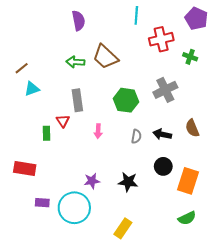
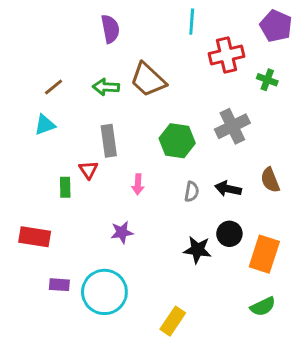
brown line: (22, 68) -> (54, 87), moved
purple star: (92, 181) -> (122, 232), moved
black star: (128, 182) -> (197, 250), moved

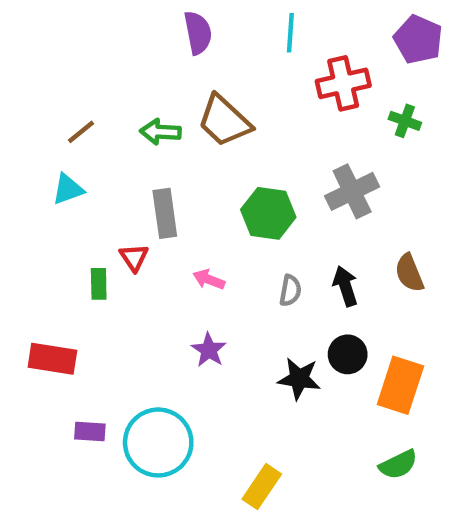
purple semicircle: (110, 29) -> (198, 33), moved
pink arrow: (138, 184) -> (209, 279), turned 108
black arrow: (228, 189) -> (345, 286), turned 60
purple star: (122, 232) -> (209, 350), moved, turned -30

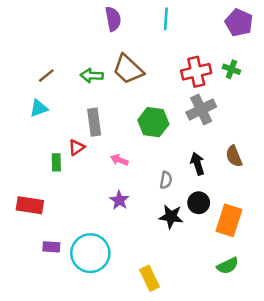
red cross: (343, 83) -> (196, 72), moved
red triangle: (134, 257) -> (77, 147), turned 30
gray semicircle: (290, 290) -> (166, 180), moved
yellow rectangle: (262, 487) -> (150, 278), turned -60

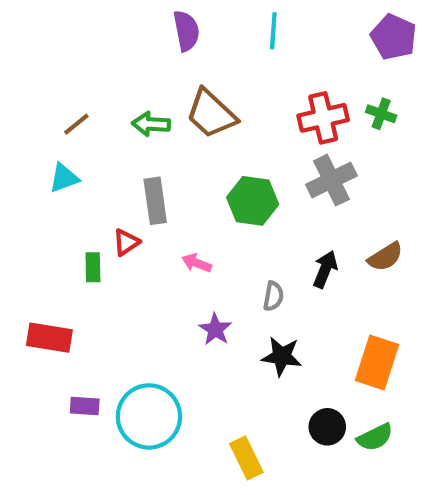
brown semicircle: (234, 156) -> (385, 257), turned -100
black arrow: (197, 164) -> (325, 269), turned 40
purple star: (119, 200) -> (215, 329), moved
black circle: (199, 203) -> (327, 427), moved

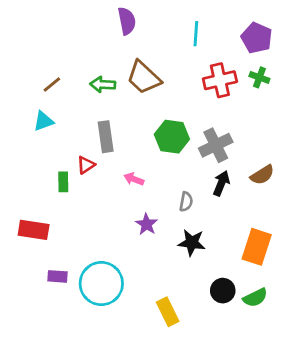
cyan line: (273, 31) -> (196, 34), moved
purple pentagon: (394, 37) -> (257, 38), moved
gray cross: (331, 180) -> (216, 145), moved

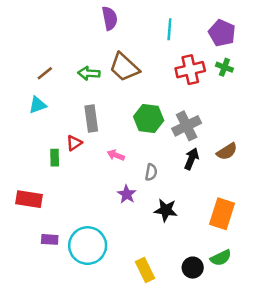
gray semicircle: (186, 202) -> (151, 172), moved
black circle: (223, 291) -> (193, 268), moved

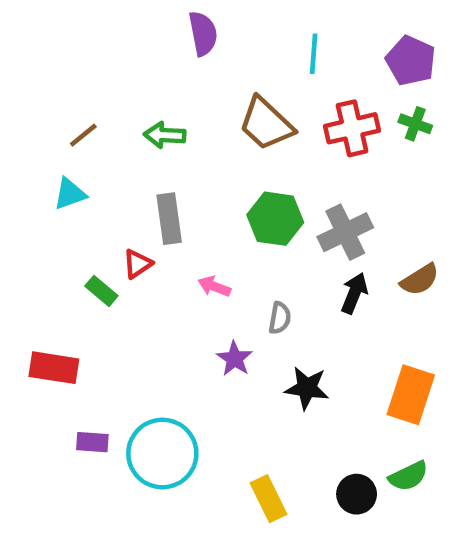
brown trapezoid: (124, 67) -> (266, 124), moved
green rectangle: (55, 158) -> (101, 291), turned -49

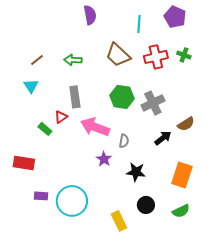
purple pentagon: (411, 61) -> (175, 17), moved
cyan triangle: (70, 194) -> (31, 86), turned -42
pink arrow: (214, 286) -> (95, 127), size x2.0
black arrow: (354, 293) -> (163, 138), moved, turned 30
black circle: (357, 494) -> (146, 205), moved

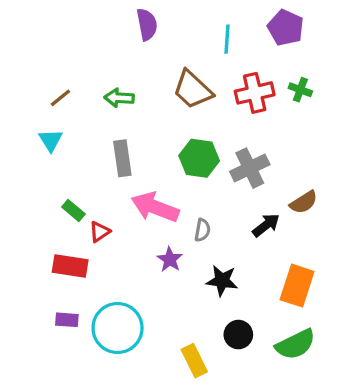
red triangle: (61, 117) -> (100, 232), moved
red rectangle: (24, 163) -> (70, 266), moved
green semicircle: (181, 211) -> (295, 344), size x1.4

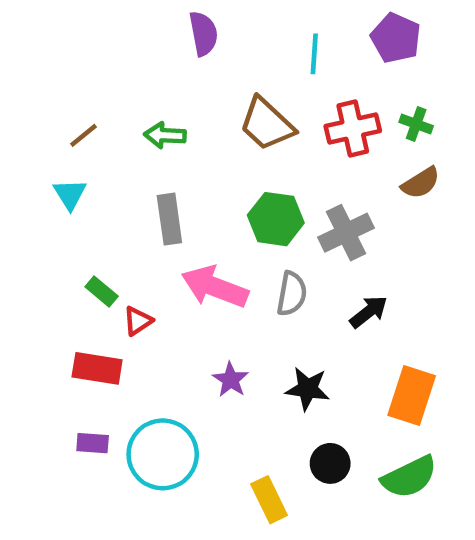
brown semicircle: (304, 202) -> (421, 183), moved
gray semicircle: (202, 230) -> (292, 294), moved, size x1.4
purple star: (170, 259) -> (231, 380), moved

